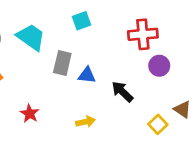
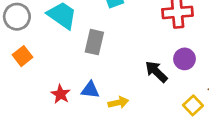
purple circle: (159, 66) -> (184, 59), moved
blue triangle: (87, 75) -> (90, 90), moved

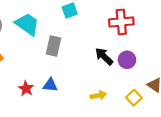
black arrow: (156, 72) -> (104, 56), moved
yellow arrow: (118, 103) -> (98, 95), moved

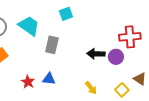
red cross: (121, 22) -> (130, 37), moved
black arrow: (104, 56) -> (96, 54), turned -42
yellow arrow: (98, 95) -> (91, 88), turned 64

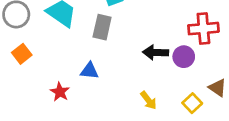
gray rectangle: (52, 45) -> (102, 27), moved
blue triangle: (49, 79) -> (89, 71), moved

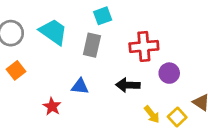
red cross: (203, 29) -> (144, 46), moved
black arrow: (156, 52) -> (128, 85), moved
yellow arrow: (149, 100) -> (152, 114), moved

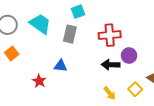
black arrow: (128, 85) -> (111, 65), moved
yellow arrow: (152, 114) -> (110, 93), moved

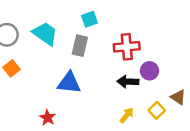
blue triangle: (61, 66) -> (69, 83), size x1.5
red star: (39, 81) -> (48, 118), moved
yellow arrow: (110, 93) -> (127, 115), turned -104

